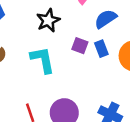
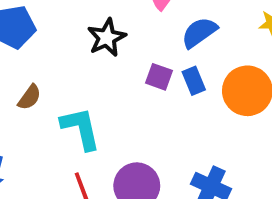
cyan L-shape: (43, 60) -> (81, 129), moved

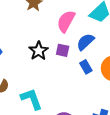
purple square: (159, 77) -> (63, 50), moved

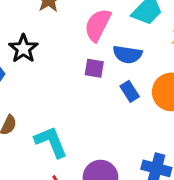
blue semicircle: (85, 42) -> (127, 54), turned -126
black star: (39, 51) -> (23, 49), moved

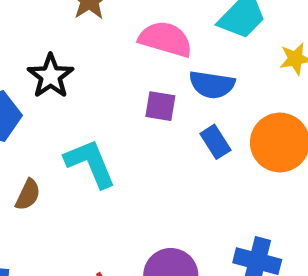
pink semicircle: (98, 25) -> (165, 39), turned 80
cyan L-shape: (51, 142) -> (90, 163), moved

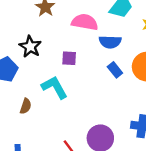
purple square: (160, 106) -> (69, 58), moved

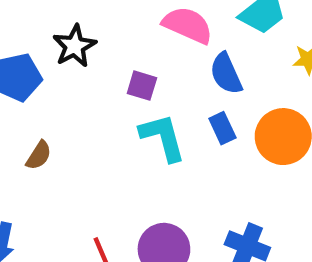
blue semicircle: (110, 42) -> (226, 74), turned 50
cyan L-shape: (55, 87) -> (163, 137), moved

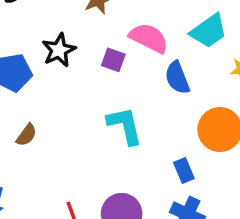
purple square: (142, 86) -> (113, 60), moved
blue rectangle: (222, 128) -> (184, 171), moved

